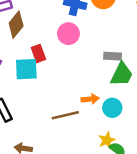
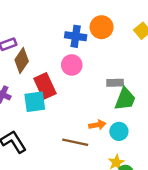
red rectangle: (38, 53) -> (45, 86), size x1.5
brown line: (65, 115) -> (75, 142), turned 30

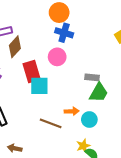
orange circle: (102, 27) -> (59, 13), moved
cyan square: (35, 102) -> (39, 86), moved

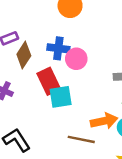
blue cross: (64, 33) -> (58, 48), moved
orange arrow: (72, 111) -> (104, 121), size x1.5

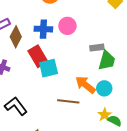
pink circle: (76, 59) -> (67, 26), moved
orange arrow: (104, 121) -> (85, 85), turned -125

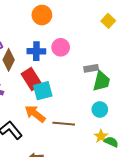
orange arrow: (85, 85) -> (35, 114), moved

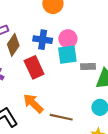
gray rectangle: (91, 68) -> (88, 67), moved
cyan square: (43, 91) -> (67, 55), moved

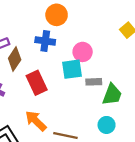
pink circle: (68, 39) -> (83, 52), moved
blue cross: (43, 40) -> (45, 41), moved

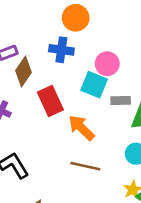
cyan square: (72, 69) -> (94, 85), turned 30
orange arrow: (36, 121) -> (81, 128), moved

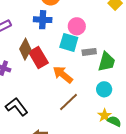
brown diamond: (23, 72) -> (25, 49), moved
brown line: (85, 166) -> (68, 102), turned -50

